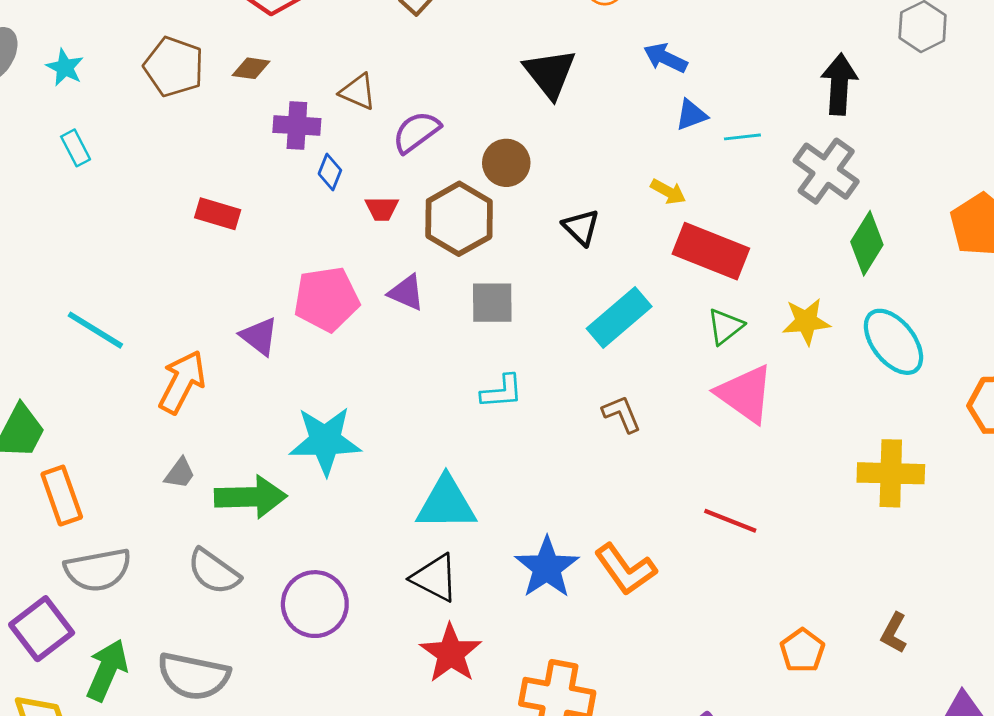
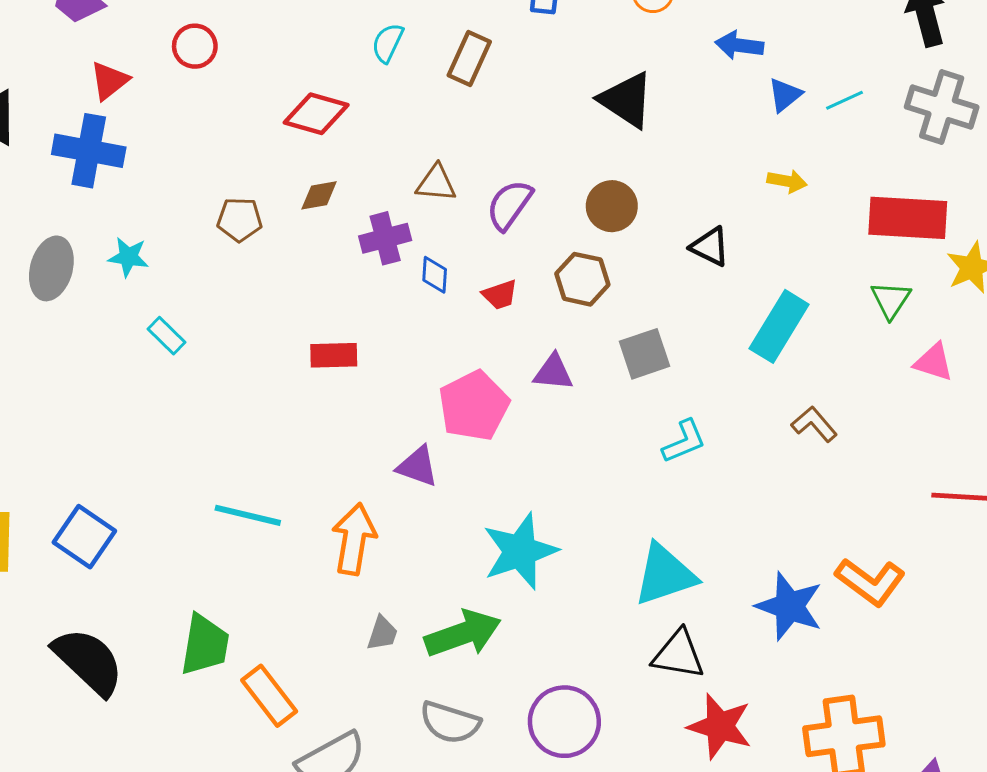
brown pentagon: (174, 67) -> (240, 220), size x0.7
brown hexagon: (459, 219) -> (582, 279), size x0.7
red rectangle: (711, 251) -> (908, 218), moved
pink triangle: (745, 394) -> (934, 362), size x0.6

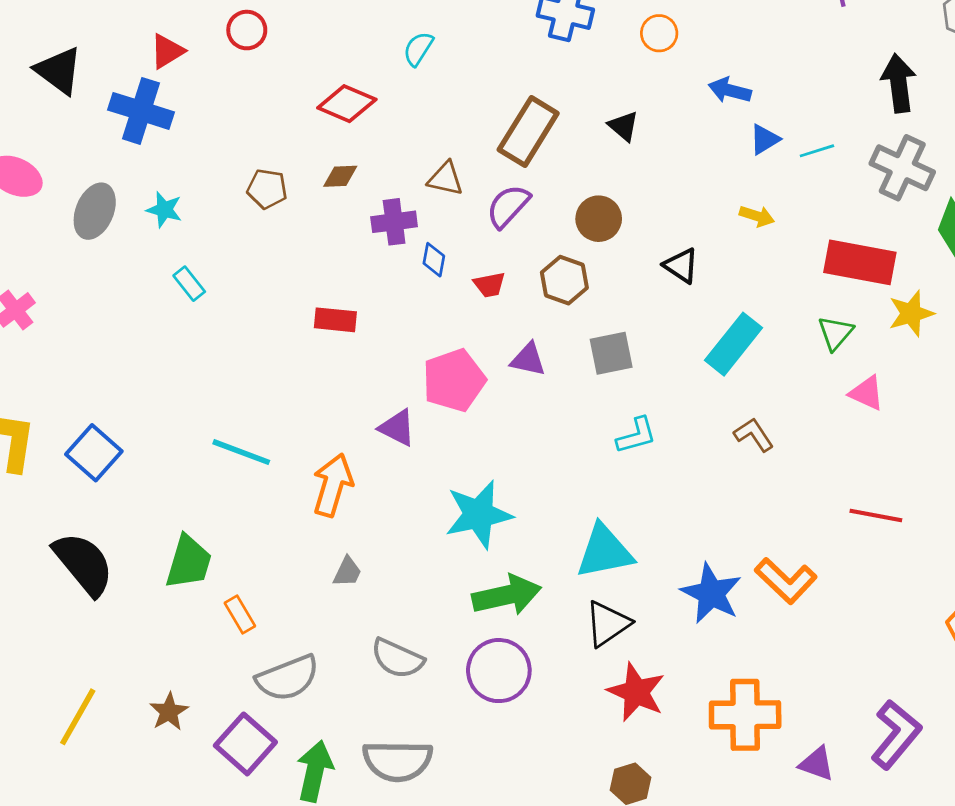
brown rectangle: (469, 59) -> (528, 132), moved, size x1.4
black triangle: (626, 100) -> (623, 126), size x0.6
green arrow: (463, 634) -> (507, 595), moved
black triangle: (678, 654) -> (607, 624), turned -51
orange rectangle: (269, 696) -> (240, 615), size x0.7

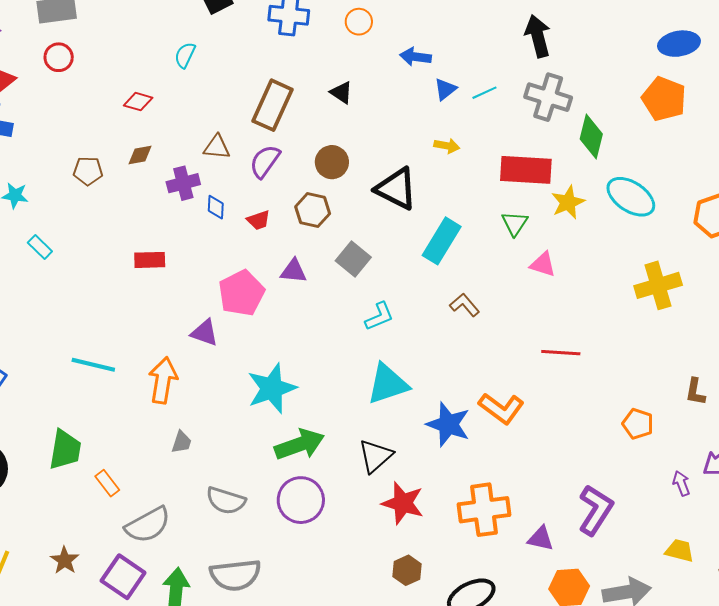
red diamond: (347, 104) -> (138, 102), size x0.7
black triangle: (681, 266) -> (396, 189), size x1.6
gray square: (611, 353) -> (353, 259), turned -32
cyan triangle: (604, 551) -> (388, 384), moved

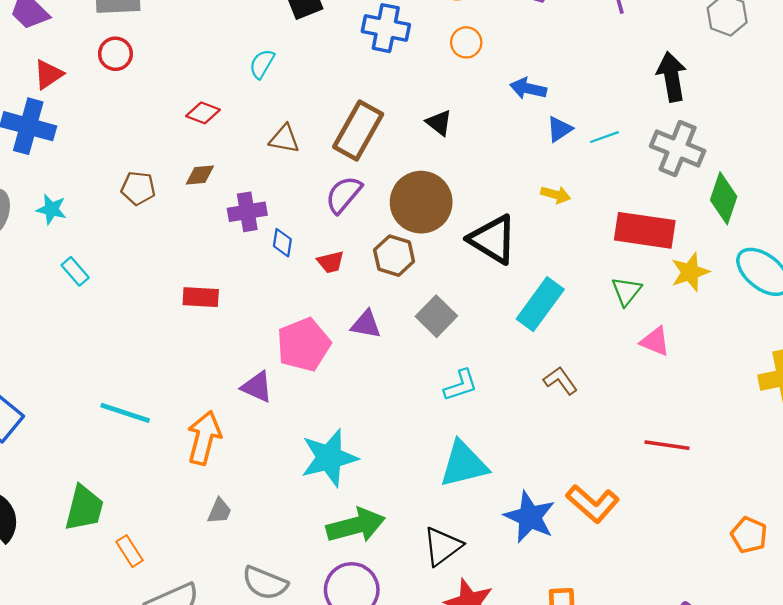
brown triangle: (217, 147) -> (284, 139), moved
brown circle: (332, 162) -> (421, 202), size x1.6

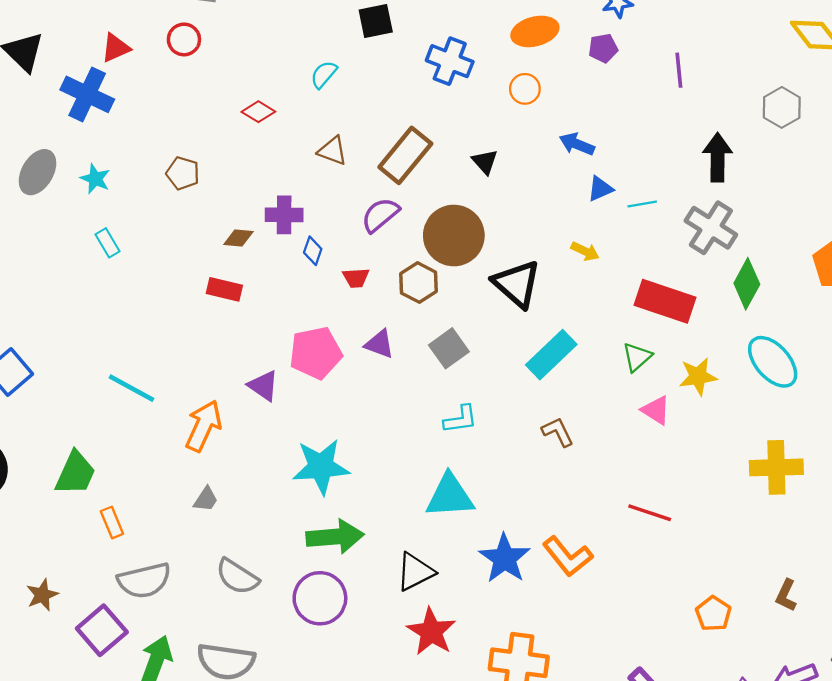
brown diamond: (200, 175) -> (238, 238), moved
yellow star: (690, 272) -> (698, 376), moved

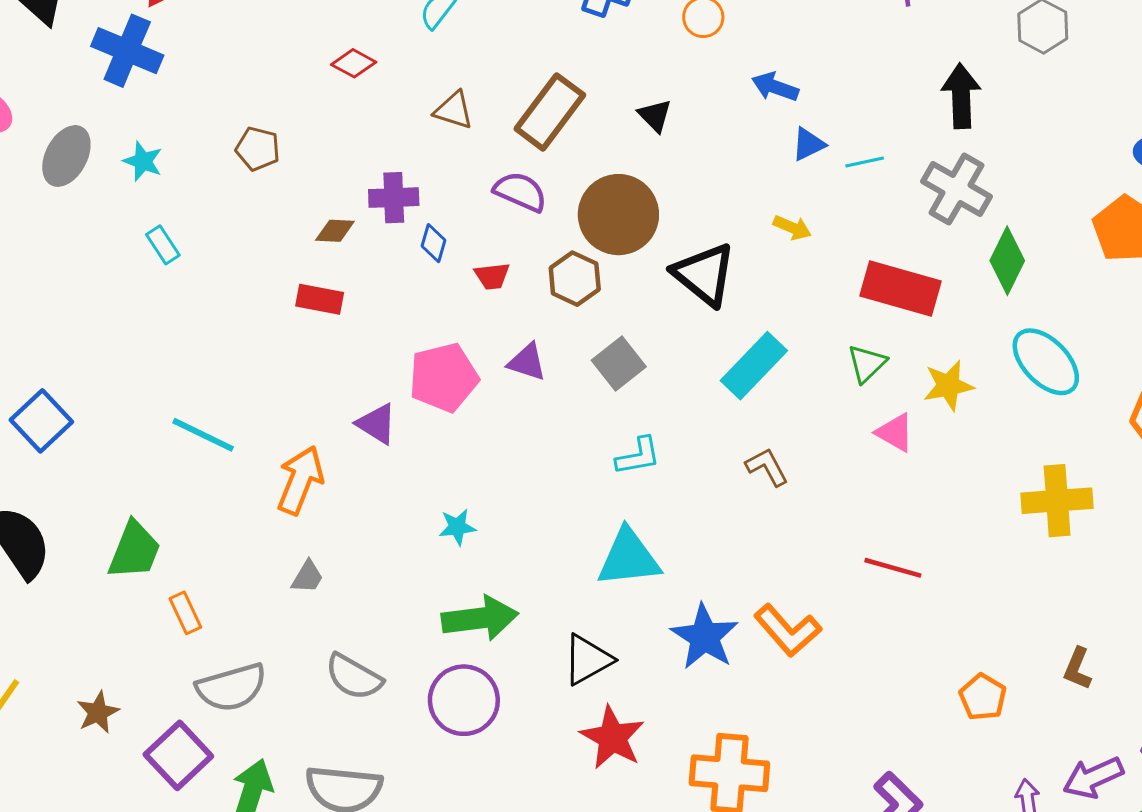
purple semicircle: (380, 215) -> (520, 192), turned 66
cyan star: (321, 467) -> (457, 527), size x0.5

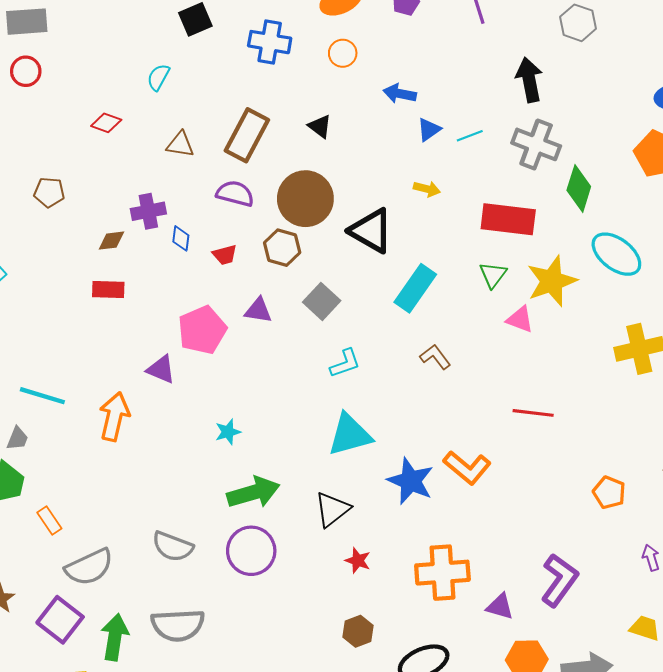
yellow star: (948, 386) -> (552, 281), size x1.4
gray trapezoid: (308, 577) -> (17, 439), moved
red star: (612, 738) -> (358, 560), size x0.6

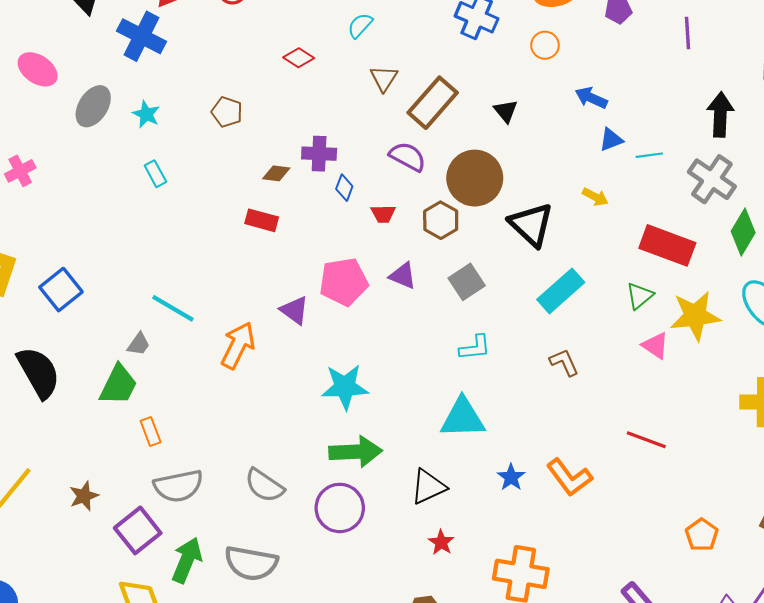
brown triangle: (180, 144) -> (384, 78), moved, turned 40
cyan star: (228, 432) -> (345, 387), size x1.8
blue star: (411, 481) -> (511, 477), size x0.6

